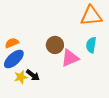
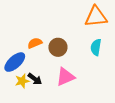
orange semicircle: (12, 43) -> (35, 43), moved
pink triangle: (70, 58) -> (65, 77), moved

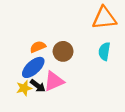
blue ellipse: (15, 62) -> (33, 67), moved
pink triangle: (65, 77) -> (54, 81), moved

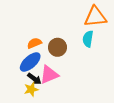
cyan semicircle: (104, 51) -> (88, 39), moved
yellow star: (24, 88) -> (31, 89), moved

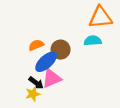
cyan semicircle: (88, 39) -> (93, 41), turned 77
blue ellipse: (30, 62) -> (46, 62), moved

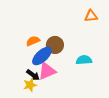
orange triangle: (100, 17) -> (91, 16), size x0.6
cyan semicircle: (93, 41) -> (84, 60), moved

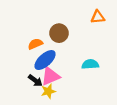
brown circle: (55, 45) -> (59, 33), moved
yellow star: (30, 85) -> (48, 91), moved

